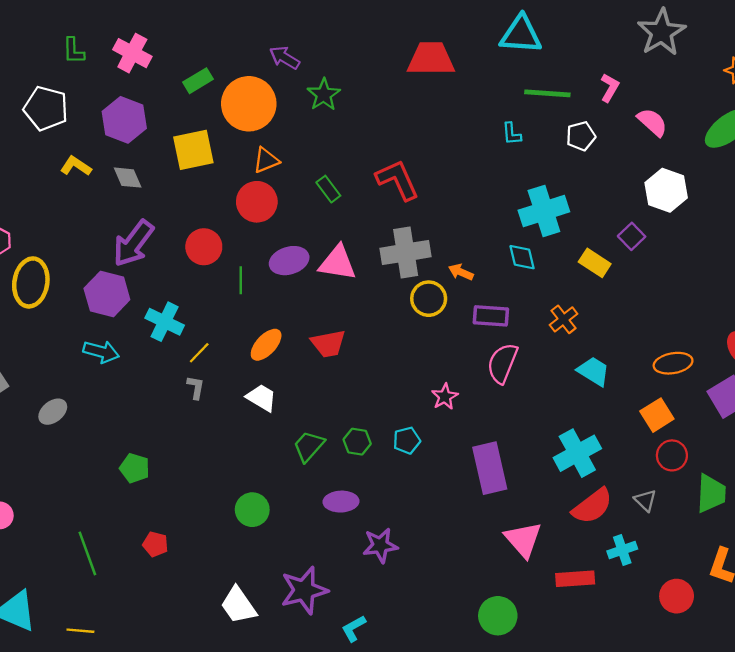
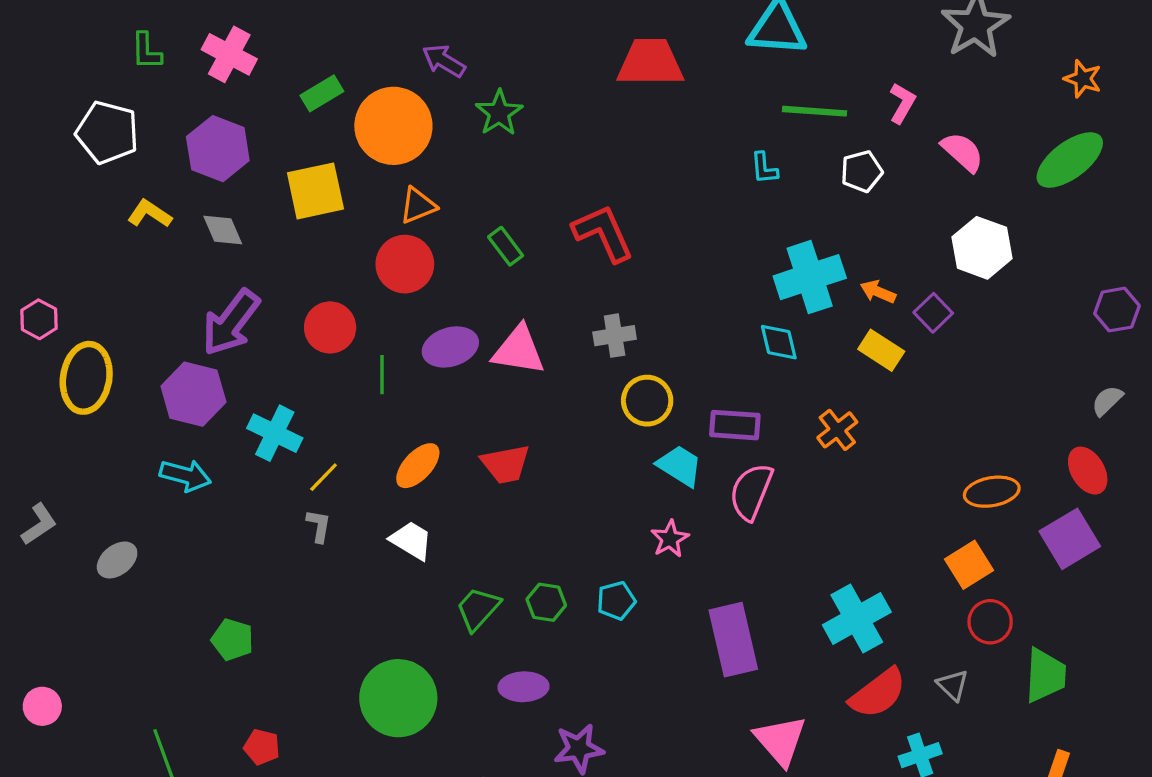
gray cross: (406, 253) -> (615, 336), size x0.6
orange arrow: (461, 272) -> (878, 292), moved
cyan trapezoid: (594, 371) -> (680, 466), moved
green circle: (252, 510) -> (398, 698), size x1.6

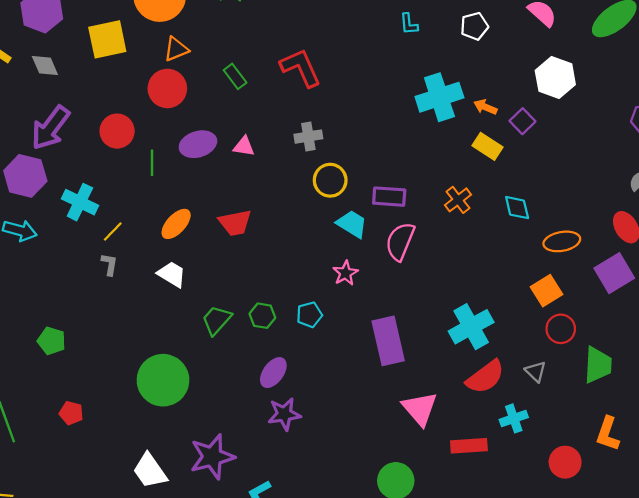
cyan diamond: (779, 342) -> (517, 208), moved
pink triangle: (519, 350) -> (244, 146), size x0.6
purple ellipse: (524, 687) -> (273, 373), moved, turned -52

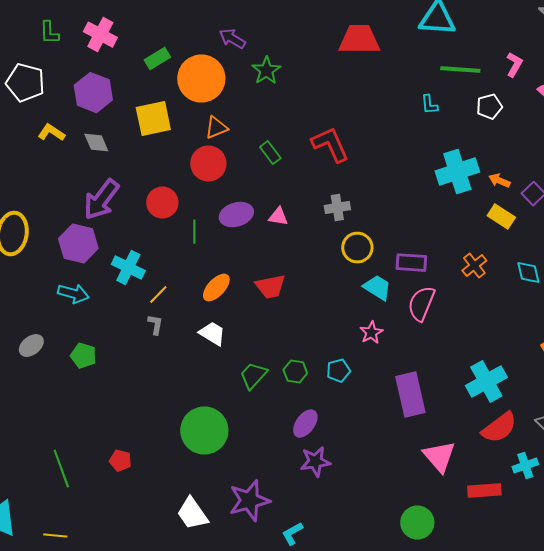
green pentagon: (52, 341) -> (83, 356), moved

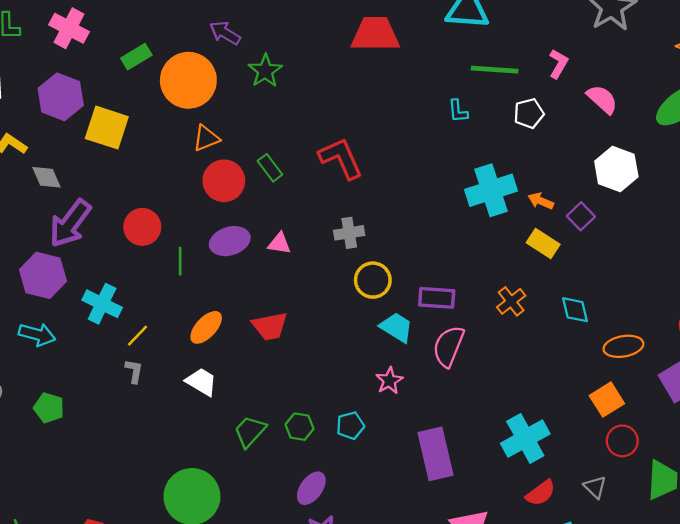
yellow square: (153, 119) -> (107, 128), moved, turned 30
gray diamond: (96, 143) -> (46, 177), moved
red circle: (208, 164) -> (224, 181), moved
red semicircle: (499, 428) -> (541, 493), size x0.7

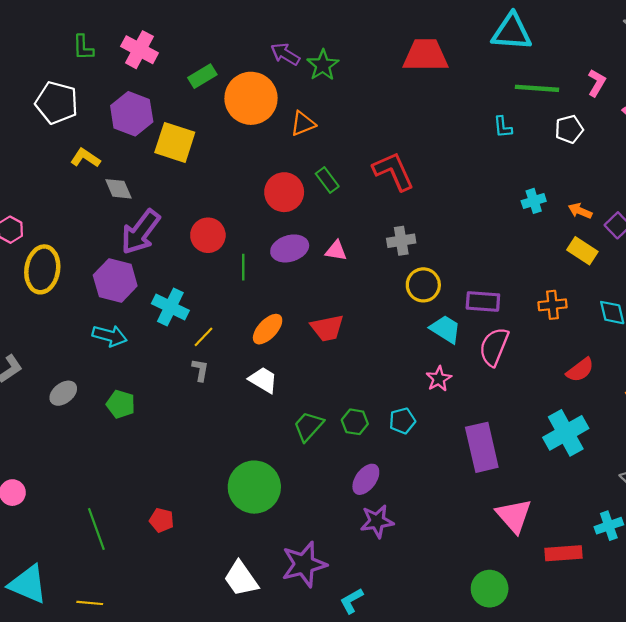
green star: (265, 71) -> (323, 65), moved
orange triangle: (206, 138) -> (303, 124), moved
cyan cross: (491, 190) -> (534, 201), size x0.5
orange cross: (511, 301) -> (553, 305), turned 32
red semicircle: (541, 493) -> (580, 370), moved

